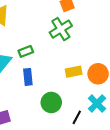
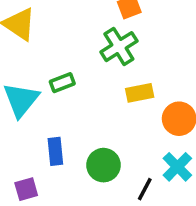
yellow rectangle: (74, 72) -> (140, 93), moved
blue rectangle: (28, 77) -> (55, 151), moved

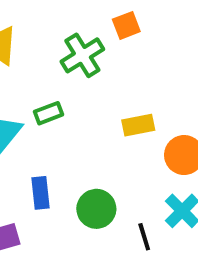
green cross: (119, 47) -> (82, 55), moved
black line: (145, 189) -> (144, 237), turned -45

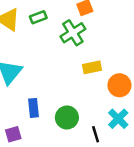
green cross: (82, 55) -> (73, 33), moved
green rectangle: (49, 113) -> (38, 17), moved

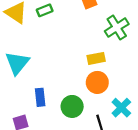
green cross: (73, 33) -> (117, 28), moved
orange circle: (119, 85) -> (97, 82), moved

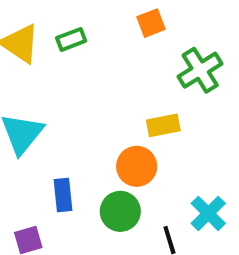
orange circle: (97, 82) -> (137, 166), moved

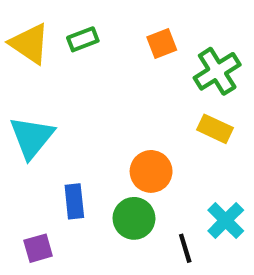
orange square: (151, 23) -> (162, 44), moved
yellow rectangle: (163, 125) -> (215, 129), moved, turned 36

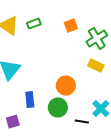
black line: (185, 248) -> (82, 122), turned -64

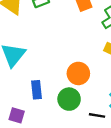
purple square: (13, 122) -> (17, 115), turned 32

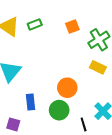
black line: (97, 115) -> (84, 124), turned 64

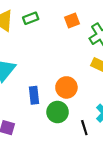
blue rectangle: (31, 102) -> (34, 95), moved

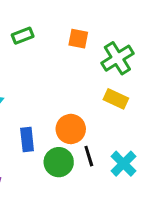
orange square: (72, 20) -> (78, 39), turned 32
black line: (84, 128) -> (89, 156), moved

